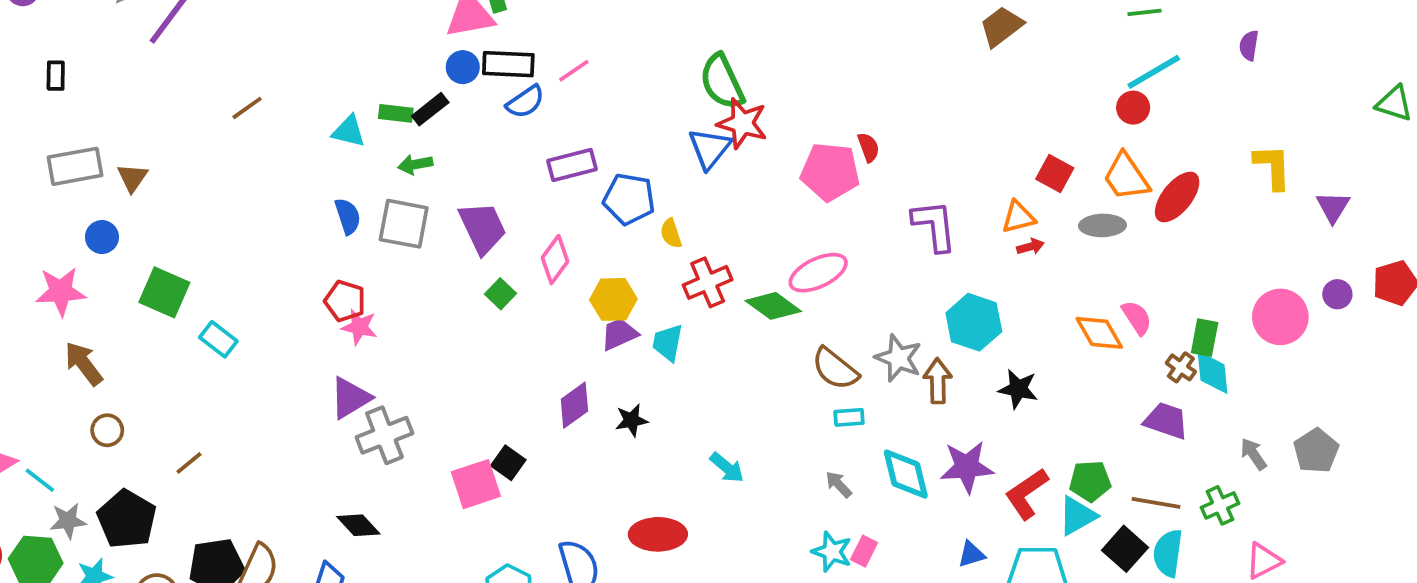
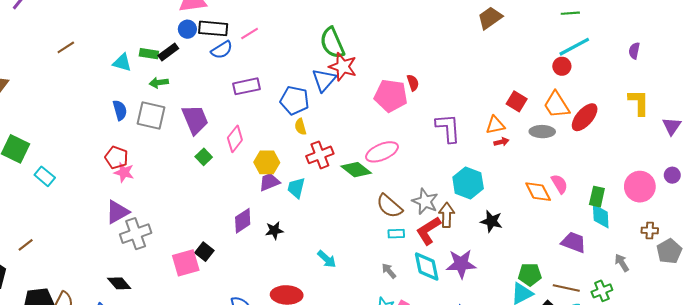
purple semicircle: (1249, 45) -> (634, 51), moved
blue pentagon: (629, 199) -> (295, 100), moved
brown cross: (1181, 367) -> (650, 230), moved, turned -35
gray pentagon: (1316, 451) -> (669, 251), moved
red L-shape: (1027, 494) -> (428, 231), moved

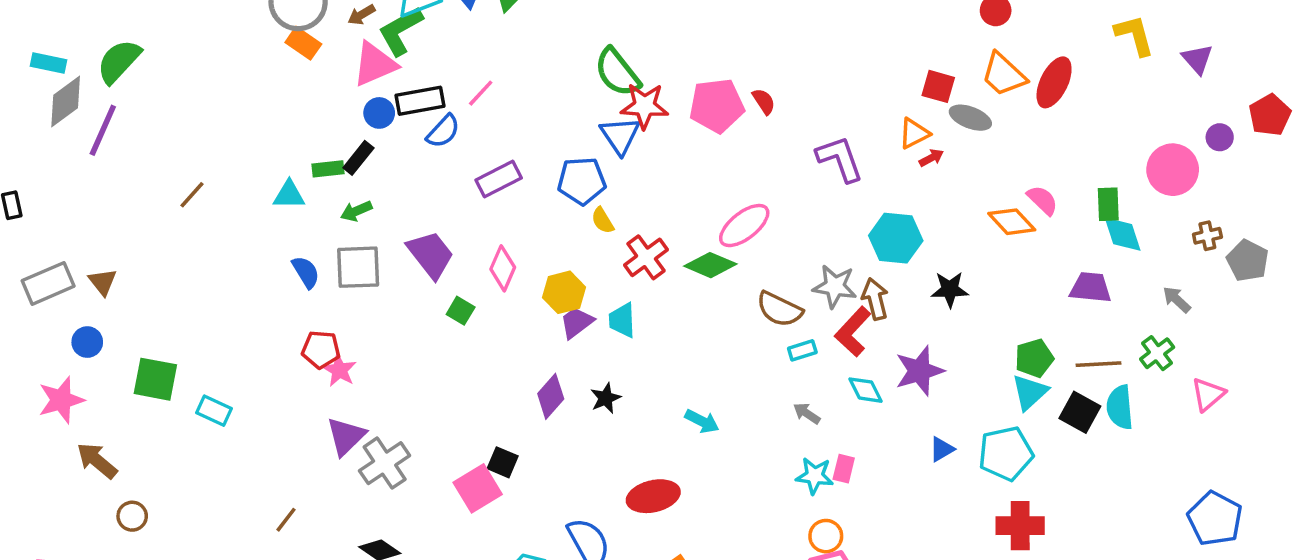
pink pentagon: (391, 96) -> (717, 106), moved
gray ellipse: (542, 132) -> (970, 118), moved, turned 35
pink star: (124, 172) -> (339, 370), turned 30
brown line: (26, 245) -> (286, 520), moved
cyan diamond: (427, 267) -> (865, 390), size x0.7

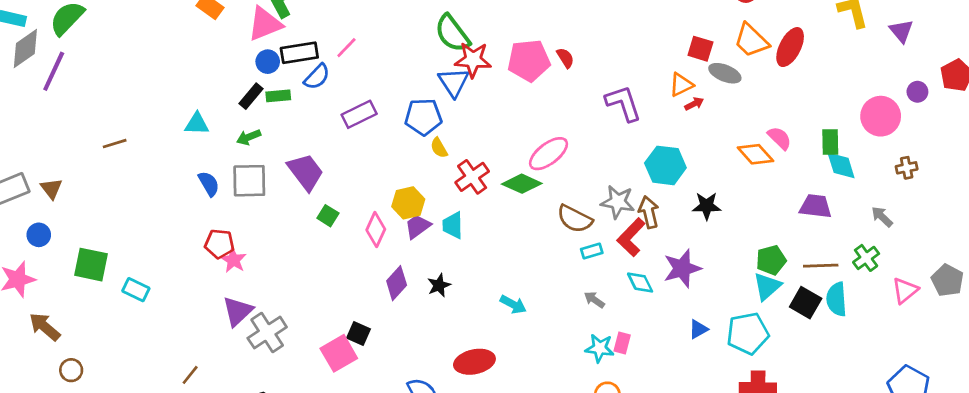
green rectangle: (328, 169) -> (278, 96), moved
brown line: (192, 195) -> (115, 144), moved, turned 30
gray pentagon: (1248, 261) -> (947, 280), moved
pink diamond: (503, 268) -> (376, 230), moved

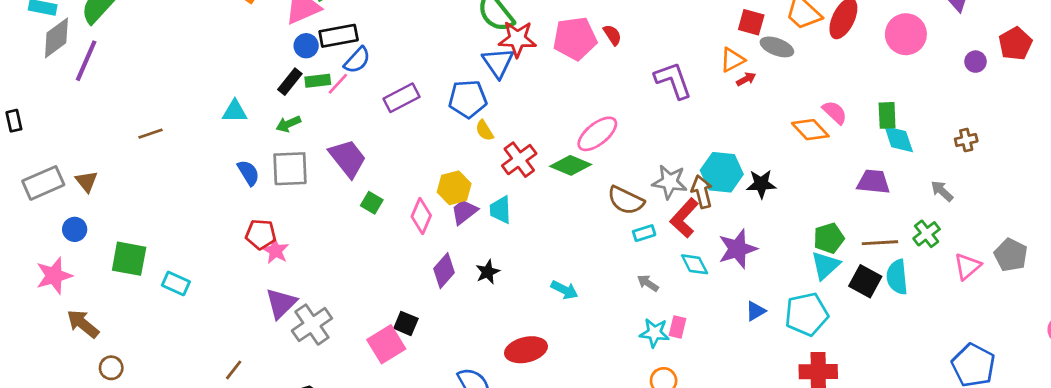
pink line: (346, 48) -> (338, 84), moved
pink circle: (881, 116) -> (906, 34), moved
cyan hexagon: (665, 165) -> (722, 172), moved

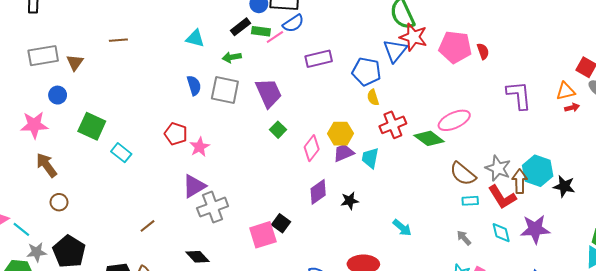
brown line: (151, 134) -> (118, 40), moved
red L-shape: (684, 218) -> (502, 197), turned -88
red pentagon: (261, 234) -> (176, 134), moved

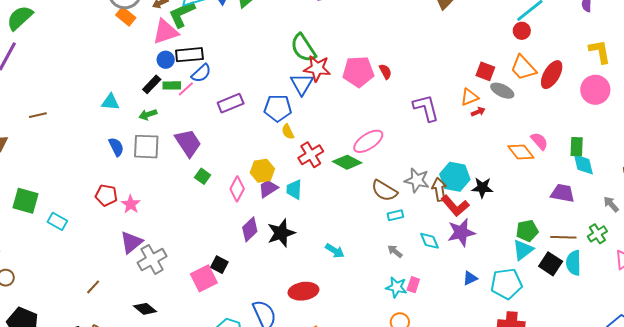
red L-shape: (502, 197) -> (455, 206), moved
black star: (350, 201) -> (281, 233), size x1.6

